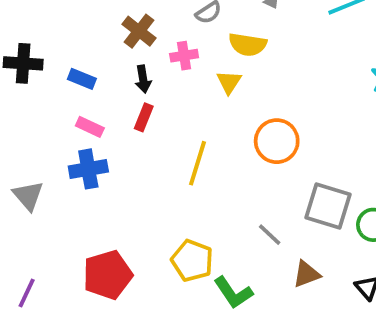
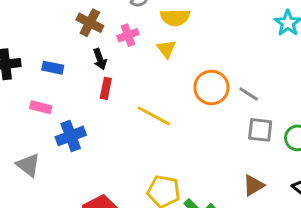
pink rectangle: (90, 127) -> (41, 107), moved
yellow line: (198, 163) -> (154, 116), turned -68
gray square: (328, 206) -> (260, 130), size x0.7
gray line: (270, 235) -> (249, 94), moved

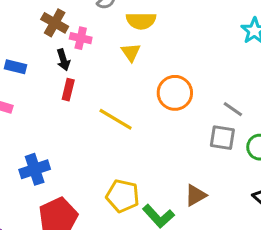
pink cross: (128, 35) -> (81, 38), moved, turned 30
gray line: (249, 94) -> (233, 109), moved
blue cross: (71, 136) -> (35, 169), moved
brown triangle: (253, 185) -> (195, 195), moved

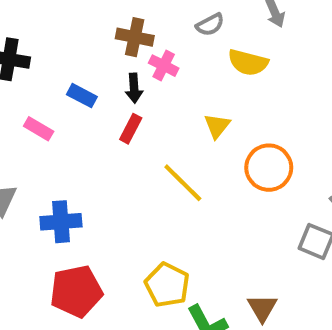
brown cross: (55, 23) -> (135, 37), turned -32
yellow triangle: (131, 52) -> (217, 126), moved
blue rectangle: (16, 67) -> (82, 96), moved
brown triangle: (195, 195) -> (262, 308), turned -45

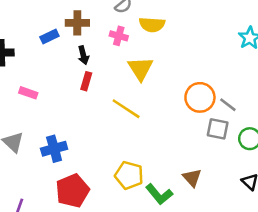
pink cross: (164, 66) -> (119, 36), moved
blue rectangle: (82, 96) -> (49, 36), moved, turned -42
yellow triangle: (217, 126) -> (140, 69), size x1.5
orange circle: (269, 168) -> (200, 97), moved

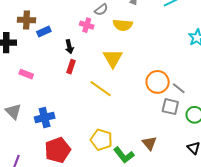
brown cross: (77, 23) -> (26, 20), moved
pink cross: (119, 36) -> (87, 25), moved

